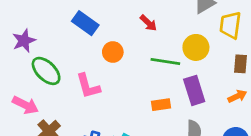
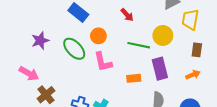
purple star: (24, 41) -> (40, 41), moved
green ellipse: (46, 71) -> (74, 49), moved
pink L-shape: (88, 86) -> (103, 62), moved

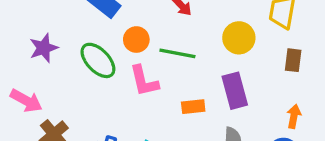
green line: (139, 45) -> (177, 53), moved
orange arrow: (193, 75) -> (294, 116), moved, turned -56

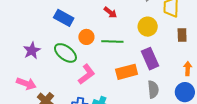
pink L-shape: (144, 81) -> (87, 74), moved, turned -105
orange rectangle: (193, 107) -> (127, 72), size x1.5

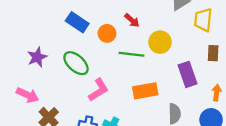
yellow circle: (148, 27) -> (160, 42), moved
orange circle: (86, 37) -> (107, 33), moved
purple rectangle: (150, 59) -> (188, 74), moved

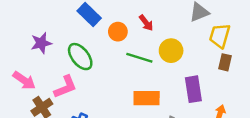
brown rectangle: (213, 53) -> (225, 62), moved
pink L-shape: (98, 90) -> (65, 87), moved

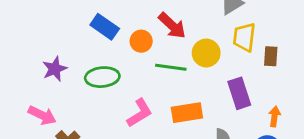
red arrow: (146, 23) -> (172, 26), size x1.5
yellow trapezoid: (220, 36) -> (244, 37), moved
green ellipse: (80, 57) -> (102, 77), turned -48
pink L-shape: (65, 87) -> (140, 113), moved

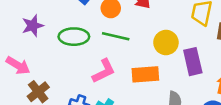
yellow circle: (206, 53) -> (166, 43), moved
green line: (171, 67) -> (116, 36), moved

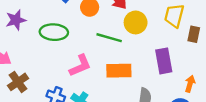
green line: (116, 36) -> (109, 38), moved
yellow circle: (166, 43) -> (136, 22), moved

